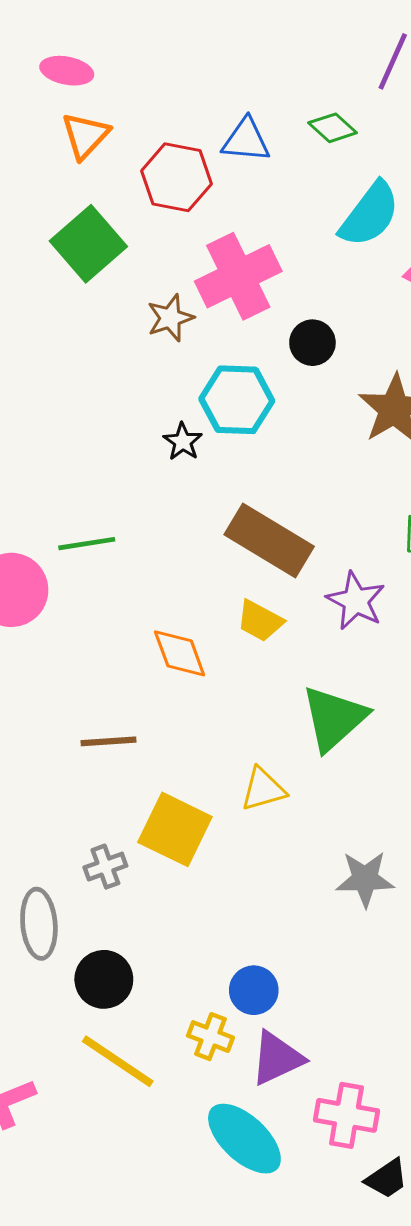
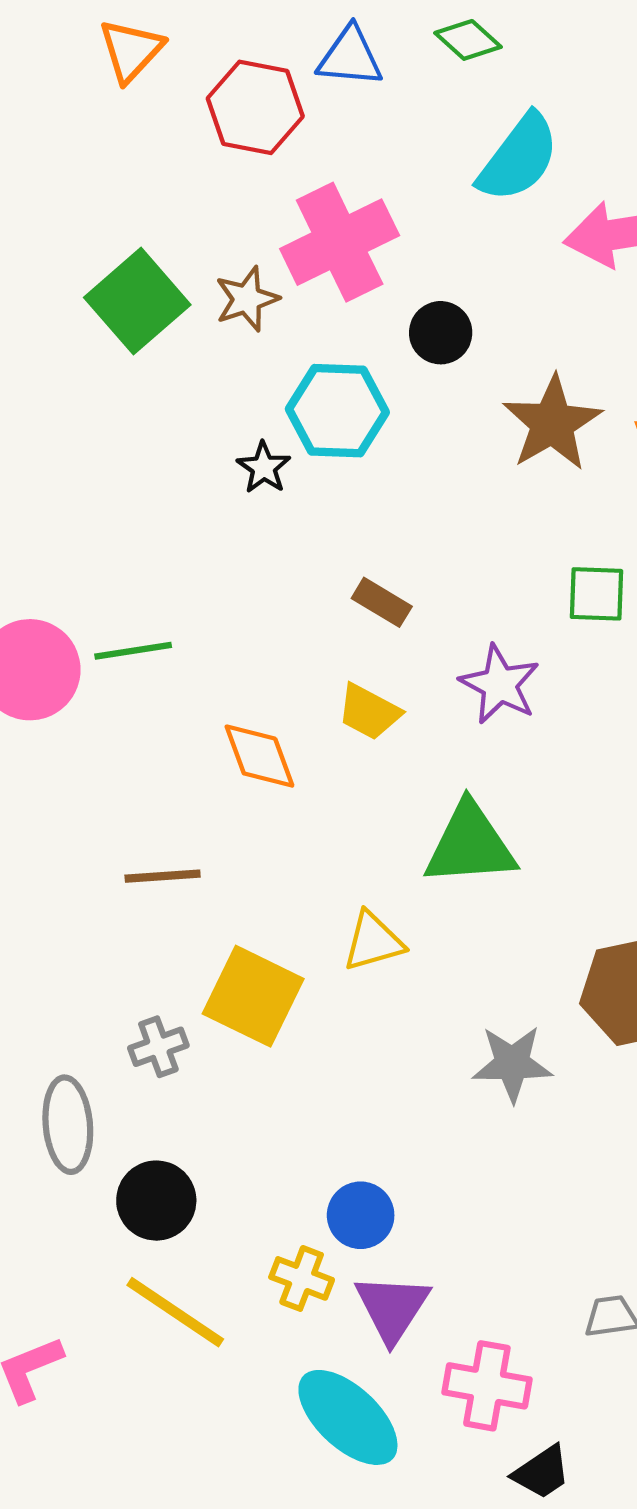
green square: (88, 244) -> (137, 301), moved
brown rectangle: (269, 540) -> (382, 602), size x0.5
green line: (87, 544) -> (133, 651), moved
green triangle: (334, 718) -> (470, 845), turned 38
purple triangle: (277, 1058) -> (392, 1308), turned -32

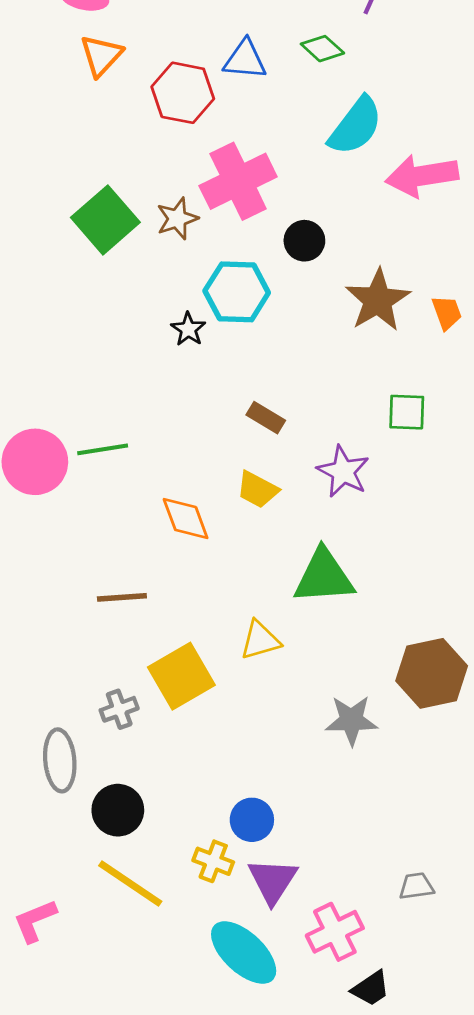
yellow square: (253, 996) -> (181, 676), turned 34
pink cross: (487, 1386) -> (335, 932), turned -36

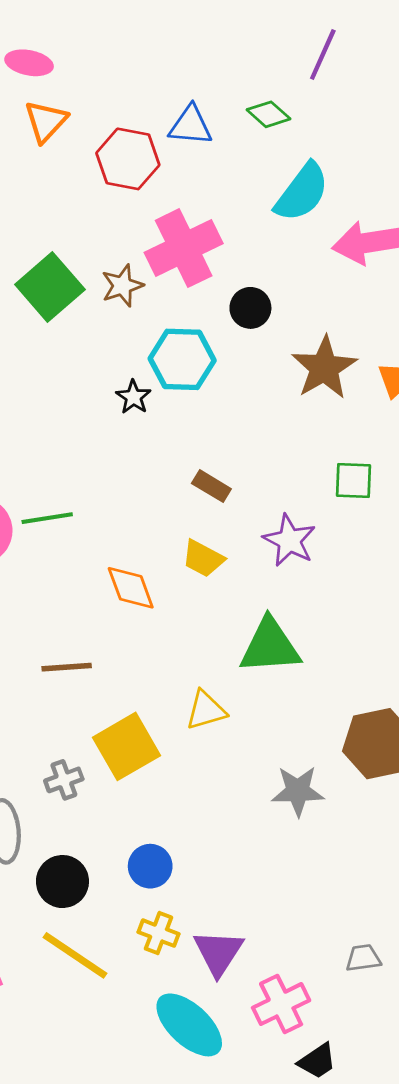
blue circle: (252, 820) -> (150, 866), moved

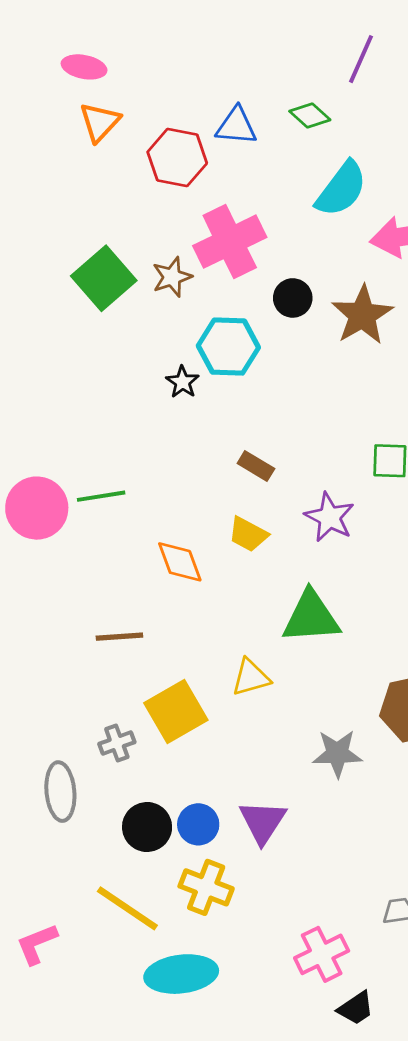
brown star: (324, 368) -> (362, 315), moved
black circle: (62, 882) -> (147, 827), moved
yellow cross: (159, 933) -> (206, 887), size x1.4
purple triangle: (218, 953) -> (263, 822), moved
cyan ellipse: (189, 1025) -> (181, 974), moved, turned -50

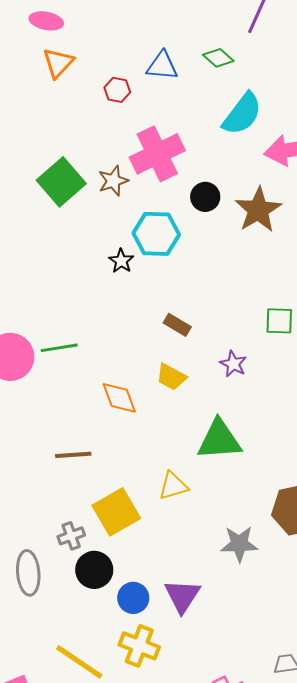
red hexagon: (177, 158) -> (117, 90), size x0.6
purple star: (329, 517) -> (233, 364), size x0.7
black circle: (147, 827) -> (94, 570), moved

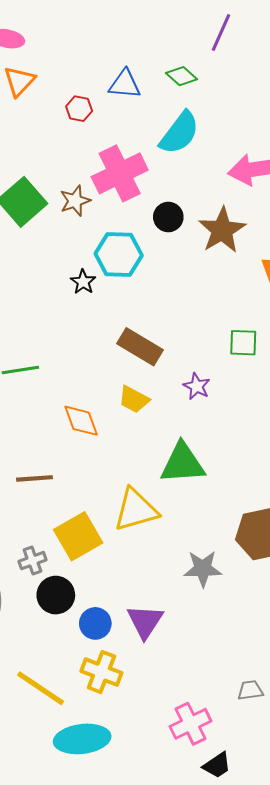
cyan semicircle: (242, 114) -> (179, 133), moved
brown rectangle: (177, 325) -> (140, 347), size x1.6
yellow triangle: (173, 486) -> (136, 510), size x1.5

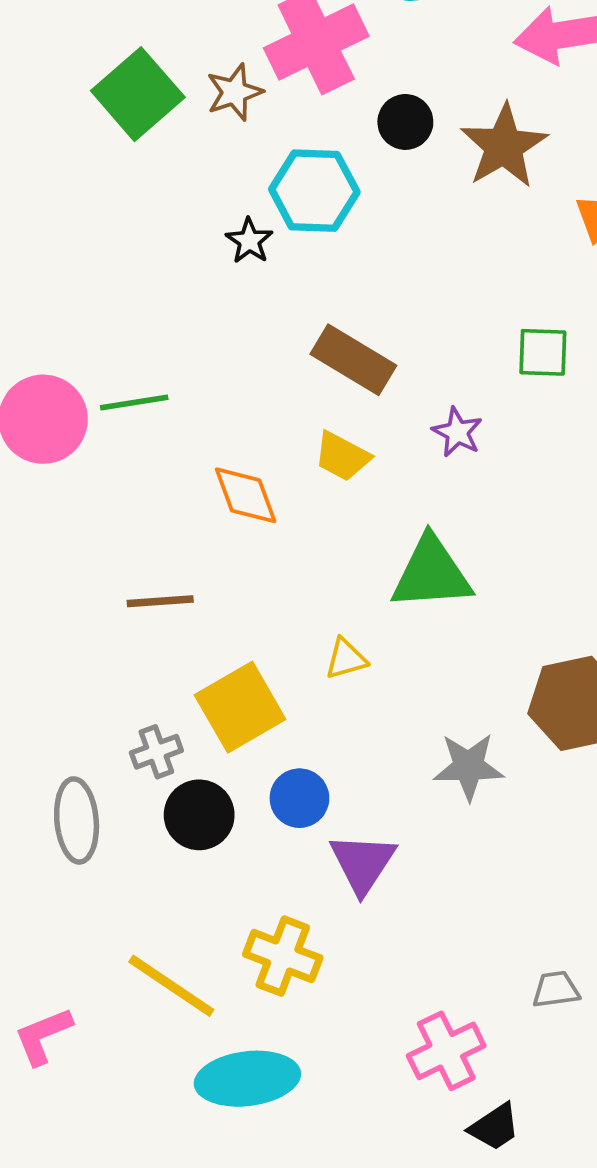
yellow triangle: (136, 510) -> (346, 659), size x0.5
blue circle: (95, 623) -> (299, 798), moved

